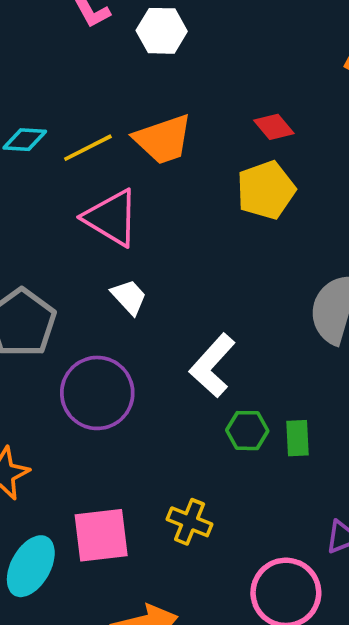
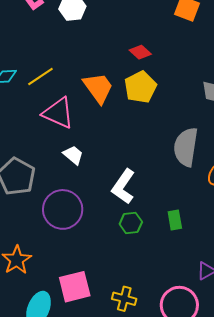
orange trapezoid: (163, 139) -> (98, 88), moved, turned -100
green hexagon: (247, 431) -> (131, 223), moved
yellow cross: (190, 522) -> (124, 299), moved

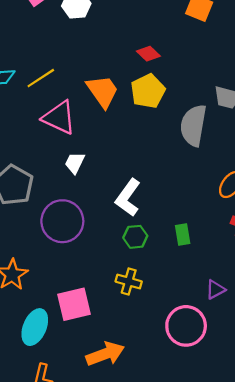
gray semicircle: (186, 147) -> (193, 125), moved
white trapezoid: (73, 155) -> (75, 163), turned -105
yellow cross: (124, 299) -> (129, 282), moved

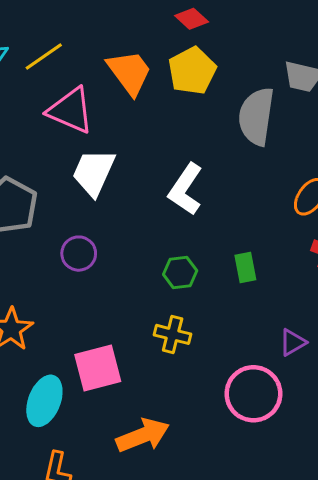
white trapezoid: (75, 163) -> (94, 172), size x1.6
white L-shape: (128, 198) -> (186, 189), moved
purple circle: (62, 221) -> (79, 254), size x0.6

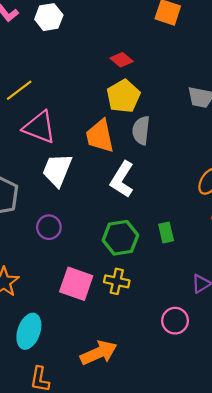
orange trapezoid: (130, 72) -> (100, 136), moved, turned -153
gray semicircle: (256, 116) -> (141, 130), moved, size x0.7
green hexagon: (180, 272) -> (120, 238), size x1.5
pink square: (98, 368) -> (76, 284), moved, turned 36
pink circle: (253, 394) -> (175, 321), size x0.7

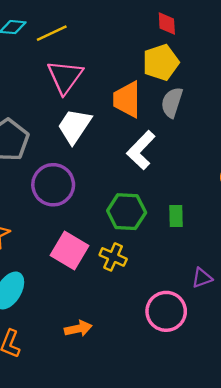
red diamond: (122, 60) -> (167, 23), turned 35
pink triangle: (39, 127) -> (65, 77), turned 33
purple circle: (49, 227) -> (53, 185), size x1.6
pink circle: (175, 321) -> (166, 311), size x1.4
orange arrow: (99, 353) -> (78, 329), size x0.7

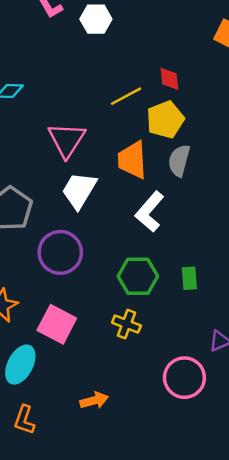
yellow line: (52, 33) -> (126, 96), moved
pink square: (70, 251) -> (57, 324), moved

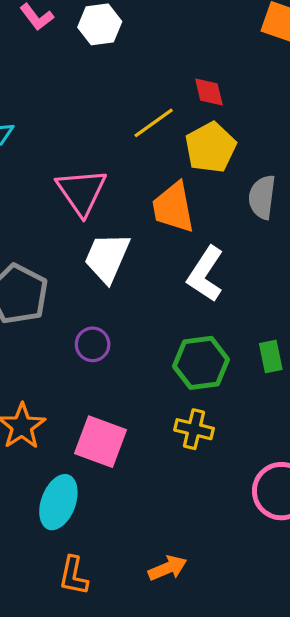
gray semicircle: (179, 161) -> (262, 197), moved
purple circle: (60, 252) -> (93, 344), size x0.6
orange arrow: (94, 400) -> (168, 568), moved

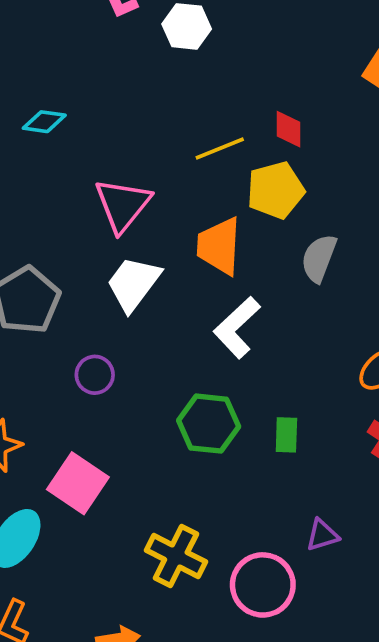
yellow cross: (194, 429) -> (176, 556), moved, size x1.4

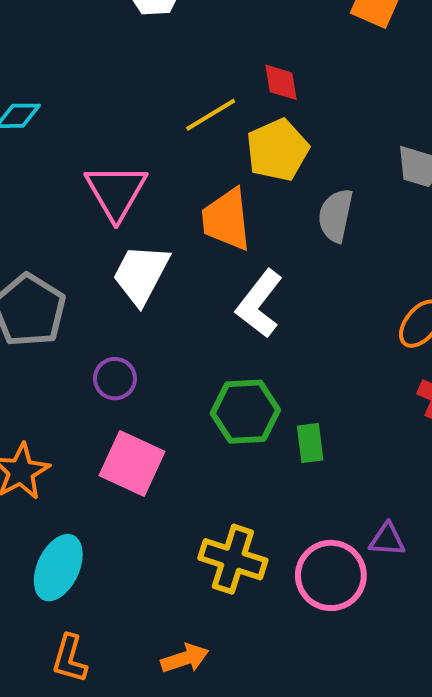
green rectangle: (286, 435) -> (310, 443), moved
pink square: (78, 483) -> (132, 463), moved
purple triangle: (322, 535) -> (387, 540), moved, turned 30

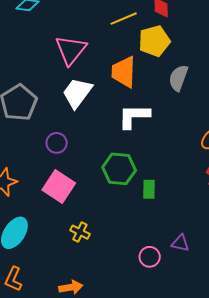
white L-shape: (259, 304) -> (134, 116), turned 44
yellow cross: (233, 559) -> (80, 232), moved, size x0.6
pink circle: (331, 575) -> (150, 257), size x0.6

